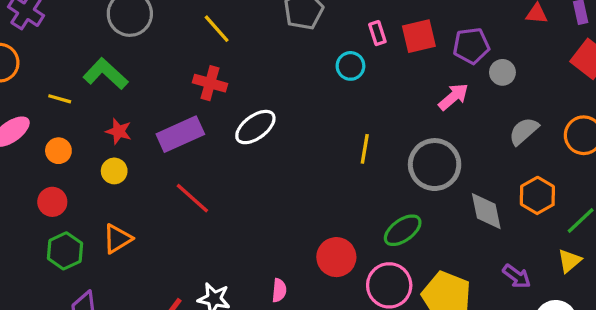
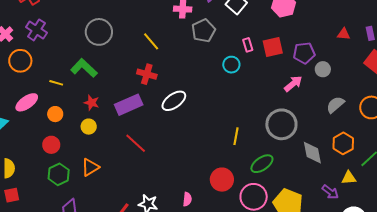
yellow line: (365, 149) -> (236, 136), moved
yellow triangle: (569, 261) -> (349, 178), moved, turned 35

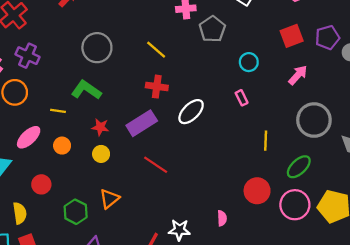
pink rectangle: (248, 45) -> (242, 98), moved
pink arrow: (293, 84) -> (298, 75), moved
red circle: (51, 145) -> (41, 184), moved

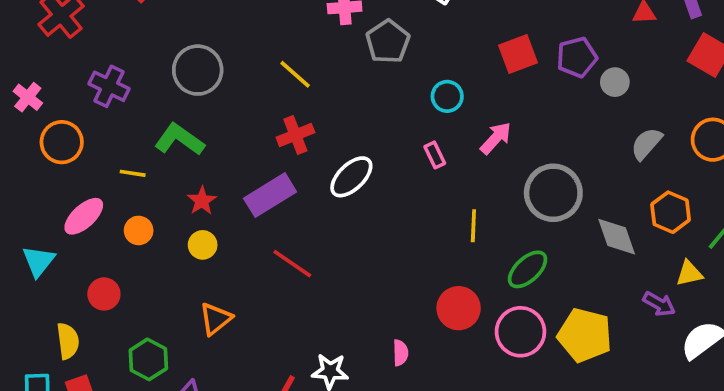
purple cross: (28, 56) -> (109, 86), moved
pink arrow: (298, 75) -> (496, 138), moved
red cross: (157, 87) -> (295, 135), turned -30
red star: (100, 127) -> (202, 201), turned 30
green hexagon: (76, 212) -> (148, 359), moved

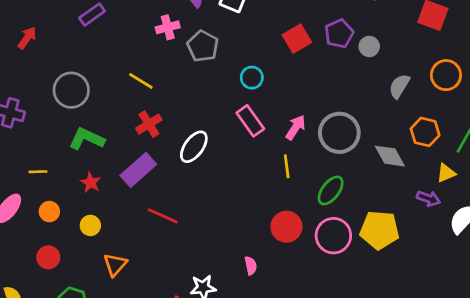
pink arrow: (496, 138) -> (296, 127), moved
green L-shape: (179, 140) -> (87, 139), moved
pink rectangle: (435, 155) -> (250, 121), size x1.6
yellow circle: (203, 245) -> (90, 225), moved
red circle: (104, 294) -> (48, 257), moved

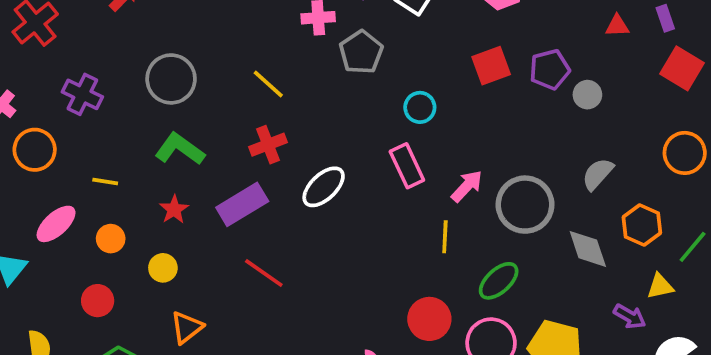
gray semicircle: (399, 86) -> (598, 174), moved

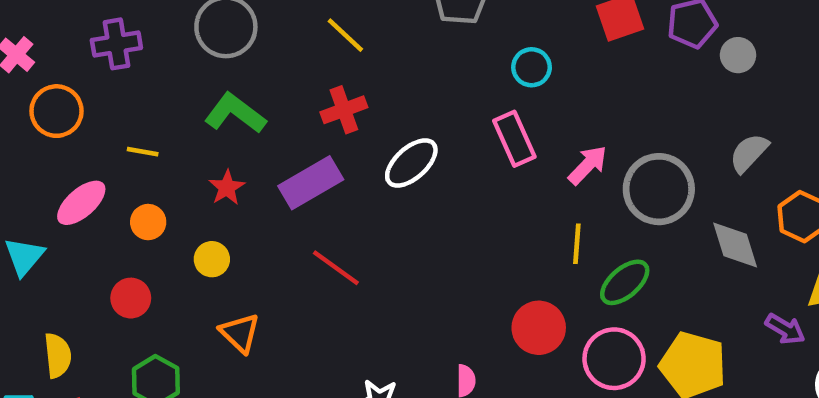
purple cross: (82, 94) -> (116, 44), turned -36
yellow line: (445, 237) -> (577, 244), moved
orange triangle: (187, 327) -> (240, 333), turned -39

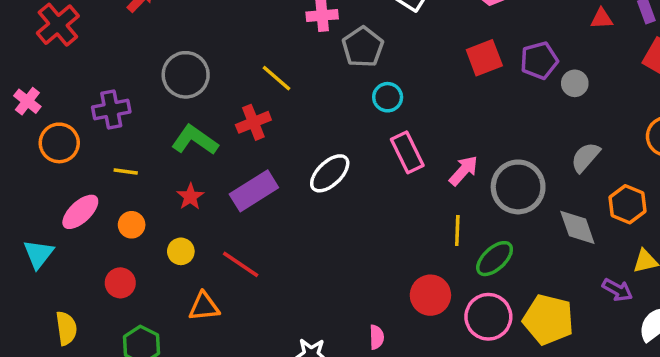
purple cross: (116, 44) -> (111, 110), moved
cyan circle: (532, 67) -> (388, 97), moved
red cross: (344, 110) -> (253, 122), moved
red line: (336, 268) -> (241, 264), moved
orange triangle: (240, 333) -> (204, 307), turned -48

